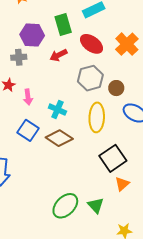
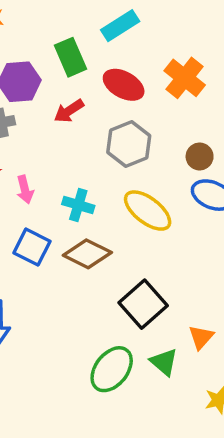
brown circle: (116, 88) -> (200, 156), moved
yellow ellipse: (97, 117) -> (148, 211), turned -48
black square: (113, 158) -> (143, 304), moved
orange triangle: (122, 184) -> (201, 337), moved

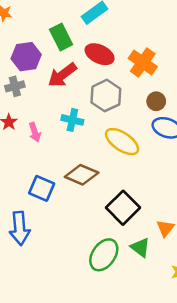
orange cross: (185, 78) -> (143, 63), moved
red arrow: (69, 111) -> (62, 75), size x1.4
cyan cross: (78, 205) -> (72, 120), moved
blue square: (32, 247) -> (42, 188), moved

